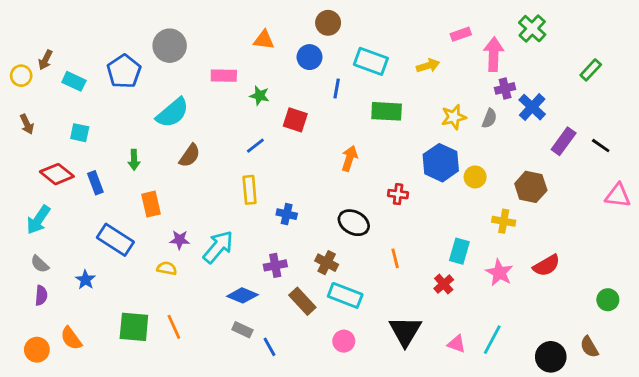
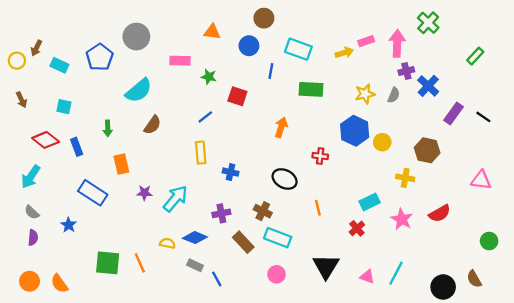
pink rectangle: (461, 34) -> (366, 41), moved
pink triangle: (618, 196) -> (481, 180), moved
cyan rectangle: (459, 251) -> (370, 202), turned 48
yellow semicircle: (167, 268) -> (167, 243), moved
orange semicircle: (71, 338) -> (59, 284), moved

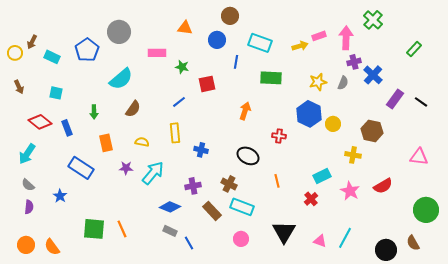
red square: (237, 96) -> (207, 84), turned -30
green circle: (489, 241) -> (426, 210), size x1.6
yellow semicircle: (167, 243) -> (142, 142), moved

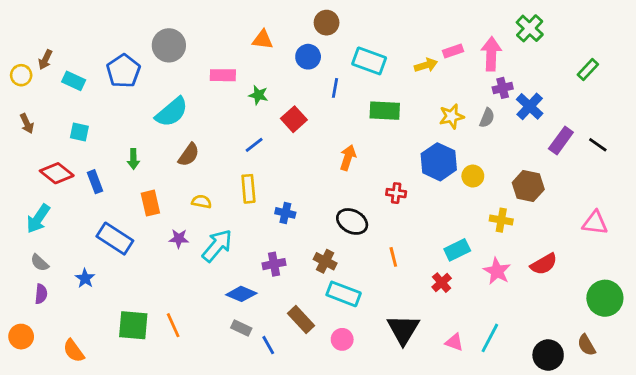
red square: (207, 84) -> (294, 119), turned -30
brown rectangle: (212, 211) -> (301, 319), moved
orange circle: (26, 245) -> (21, 337), moved

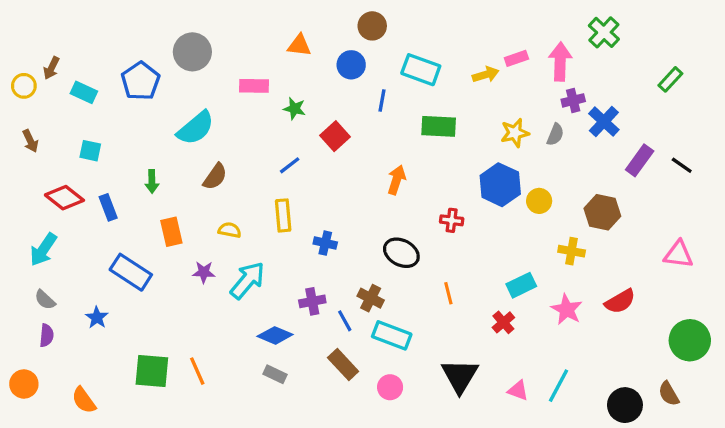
blue line: (268, 345) -> (345, 321), moved

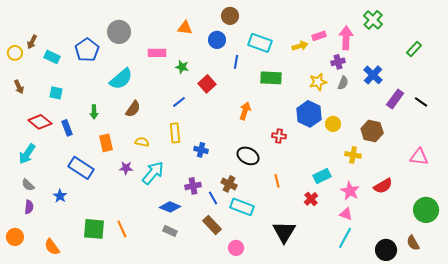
purple cross: (573, 100) -> (338, 62), moved
pink circle: (390, 387) -> (236, 248), moved
pink triangle: (518, 390) -> (346, 214), moved

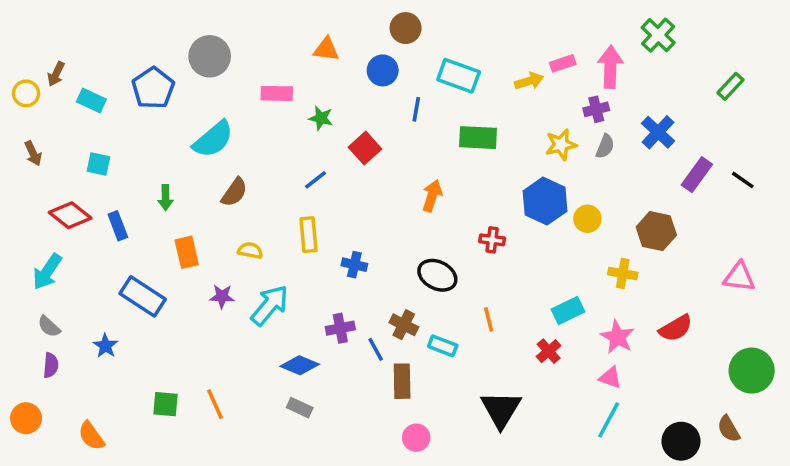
cyan rectangle: (242, 207) -> (443, 346), moved, size x0.7
brown rectangle: (212, 225) -> (402, 381), moved, turned 42
green square: (94, 229) -> (165, 404), size x0.7

